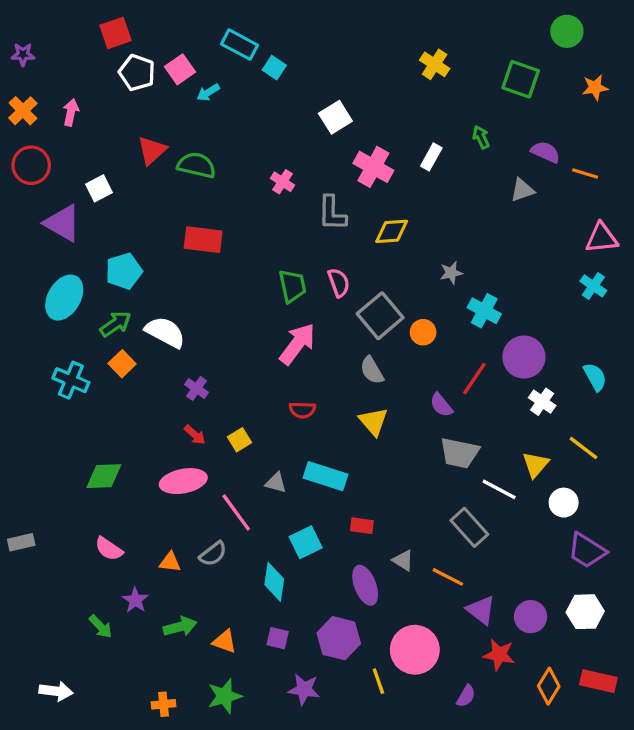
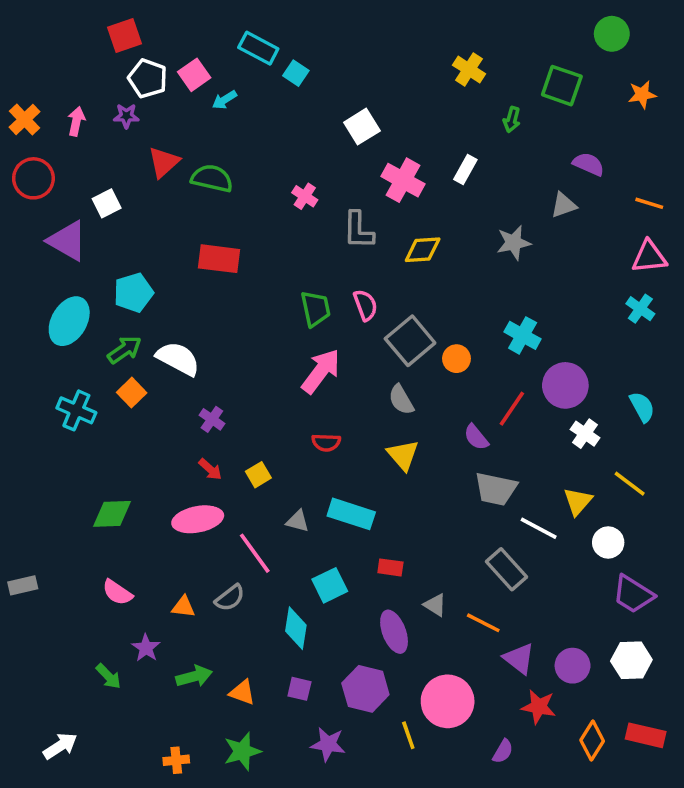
purple star: (23, 54) -> (126, 116), moved
green arrow: (481, 137) -> (512, 119), moved, turned -140
orange line: (585, 173) -> (649, 203), moved
gray star: (451, 273) -> (514, 243), moved, size x1.4
white arrow: (56, 691) -> (60, 746), turned -40

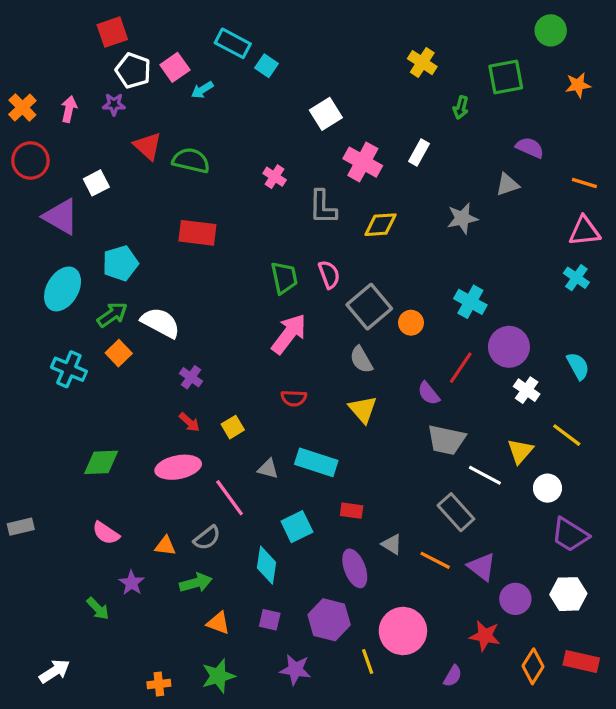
green square: (562, 86) -> (506, 77), turned -30
red triangle: (164, 162) -> (148, 146), turned -36
purple triangle: (519, 659) -> (482, 567), moved
green arrow: (194, 676) -> (196, 583), moved

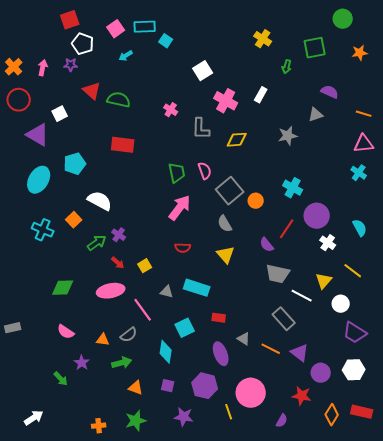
cyan rectangle: (233, 43) -> (145, 27), turned -30
pink square: (175, 67) -> (116, 29), moved
green arrow: (112, 315) -> (97, 243), moved

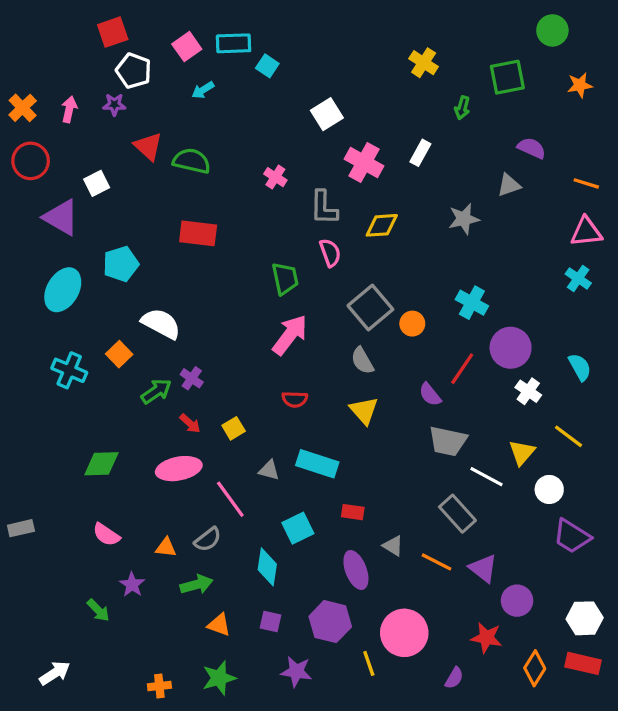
pink semicircle: (205, 171) -> (330, 253), moved
white hexagon: (354, 370) -> (585, 618), moved

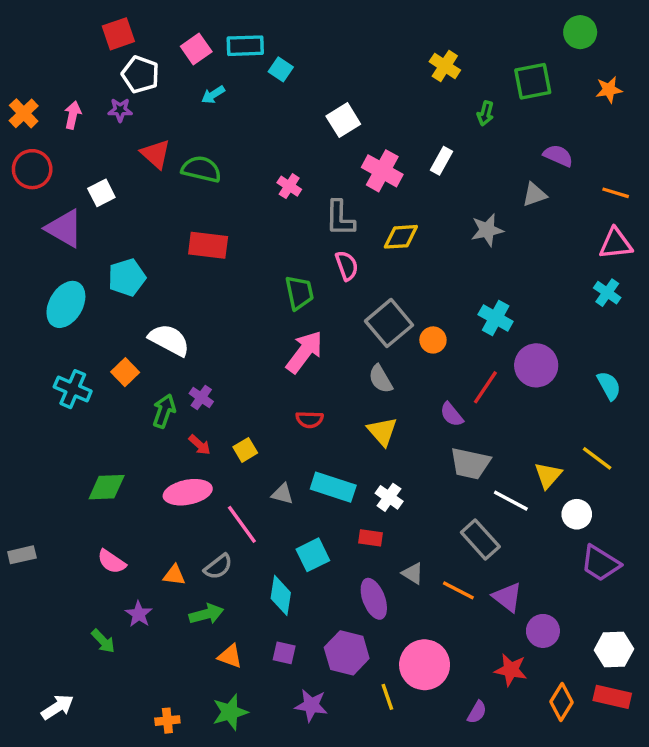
green arrow: (156, 391) -> (164, 411), turned -36
white cross: (528, 391) -> (389, 497), moved

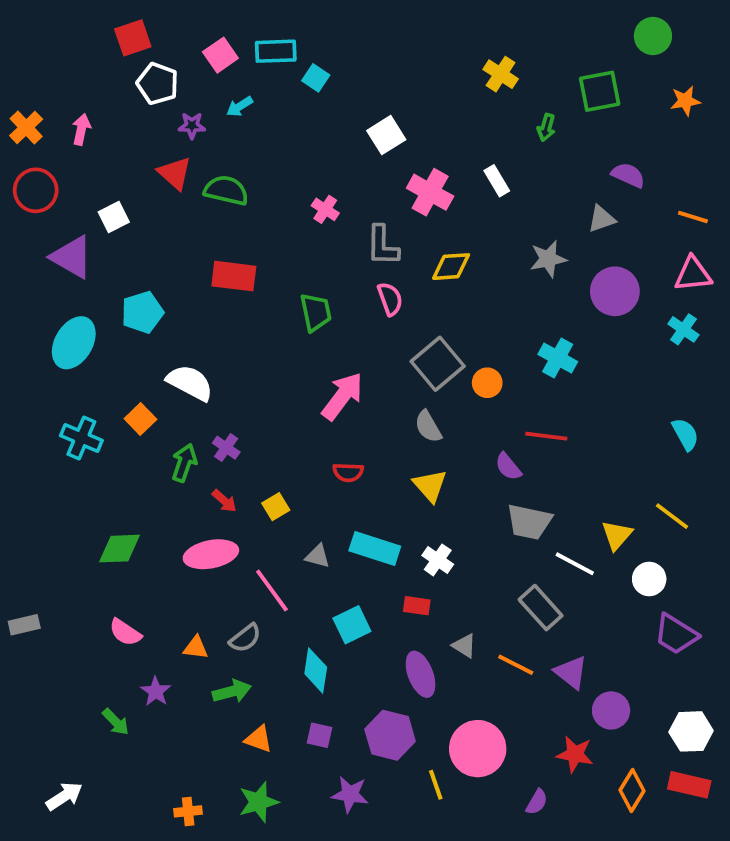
purple star: (120, 110) -> (192, 126), moved
white rectangle: (441, 161) -> (497, 181), turned -60
green trapezoid: (299, 293) -> (316, 312), moved
purple circle: (536, 365) -> (615, 291), moved
red line: (485, 387) -> (546, 436), turned 63

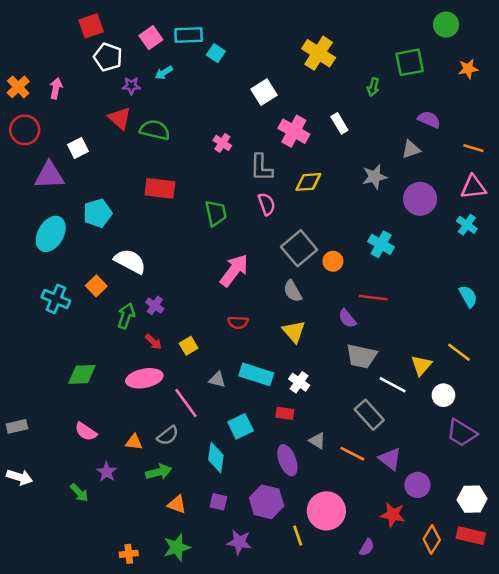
yellow cross: (501, 74) -> (319, 53), moved, size x1.4
purple triangle: (72, 257) -> (49, 175), turned -32
white arrow: (64, 796) -> (20, 477), moved, turned 50

